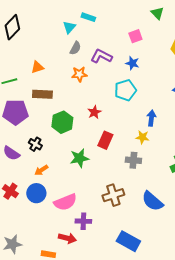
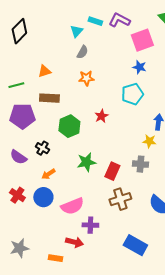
pink square: (135, 36) -> (142, 40), size x1.6
purple L-shape: (101, 56) -> (119, 20), moved
red rectangle: (105, 140) -> (112, 171), moved

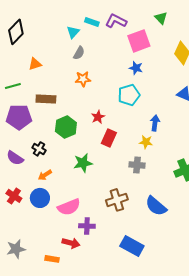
orange triangle: (44, 71) -> (35, 64), moved
red rectangle: (112, 171) -> (109, 138), moved

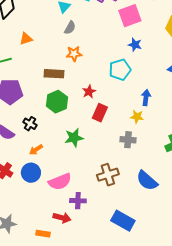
blue star: (136, 68) -> (135, 45), moved
brown rectangle: (46, 99) -> (54, 74), moved

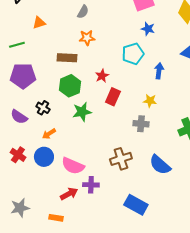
blue arrow: (146, 98) -> (159, 71), moved
green star: (74, 138) -> (82, 112), moved
pink semicircle: (60, 182) -> (73, 166), turned 45
red arrow: (62, 218) -> (69, 194), moved, turned -42

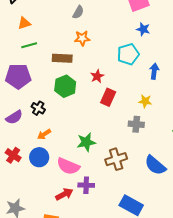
orange triangle: (39, 23) -> (24, 23), moved
green line: (17, 45) -> (29, 45), moved
green star: (82, 112) -> (86, 142), moved
purple semicircle: (19, 117) -> (14, 117), turned -66

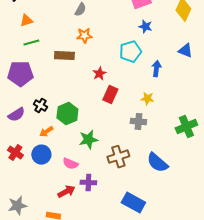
green hexagon: (65, 86) -> (67, 114), moved
pink semicircle: (68, 166) -> (70, 164), size x0.7

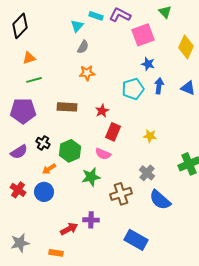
brown rectangle: (64, 56) -> (67, 107), moved
blue arrow: (156, 69) -> (159, 86), moved
gray cross: (138, 122) -> (147, 173), moved, turned 35
pink semicircle: (70, 164) -> (103, 154), moved

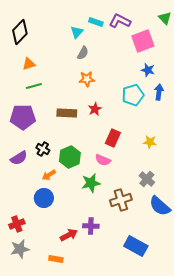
red star: (102, 111) -> (95, 109), moved
red cross: (18, 190) -> (17, 224), moved, turned 35

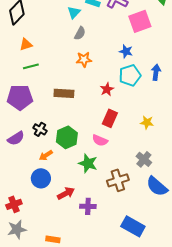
blue star: (148, 70) -> (126, 51), moved
red star: (95, 109) -> (107, 89), moved
green star: (91, 183) -> (88, 163), turned 30
red arrow: (69, 235) -> (66, 193), moved

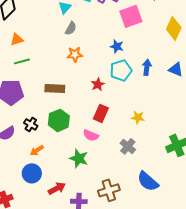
green hexagon: (67, 137) -> (59, 120), moved
gray cross: (144, 159) -> (128, 146), moved
brown cross: (118, 180) -> (109, 190), moved

